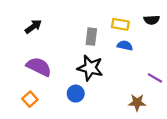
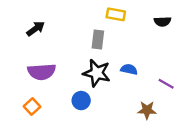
yellow rectangle: (120, 24) -> (116, 14), moved
blue semicircle: (125, 46) -> (129, 69), moved
purple semicircle: (39, 67) -> (42, 72), turned 150

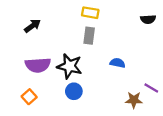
yellow rectangle: (116, 14) -> (90, 13), moved
black star: (97, 73) -> (69, 66), moved
purple line: (166, 84) -> (151, 88), moved

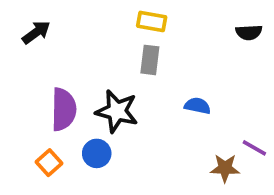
black arrow: (32, 26) -> (36, 32), moved
purple semicircle: (38, 65) -> (64, 109), turned -85
blue circle: (74, 91) -> (97, 153), moved

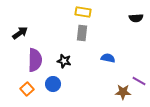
black arrow: (36, 32) -> (20, 33), moved
black star: (117, 111) -> (64, 61), size x0.6

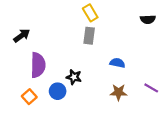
yellow rectangle: (83, 12) -> (90, 13), turned 49
black star: (64, 61) -> (74, 77), moved
brown star: (123, 92) -> (119, 92), moved

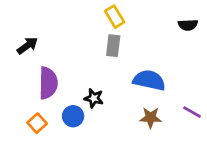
blue semicircle: (117, 63) -> (149, 80), size x1.6

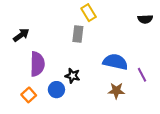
gray rectangle: (113, 46) -> (78, 34), moved
purple line: (192, 112) -> (142, 75), moved, turned 32

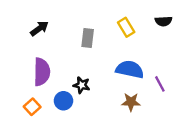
yellow rectangle: (89, 13) -> (126, 27), moved
black arrow: (21, 35) -> (39, 28), moved

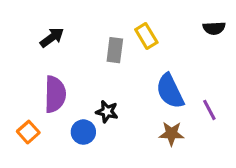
yellow rectangle: (126, 27) -> (146, 36), moved
blue semicircle: (130, 69) -> (170, 91), turned -128
orange square: (32, 107) -> (28, 132), moved

